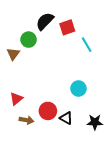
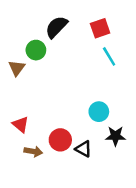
red square: (67, 27) -> (100, 28), moved
red triangle: (16, 99) -> (21, 124), turned -40
black star: (95, 122) -> (115, 136), moved

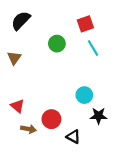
black semicircle: (56, 27) -> (21, 21), moved
green circle: (36, 50) -> (57, 44), moved
black triangle: (83, 149) -> (73, 137), moved

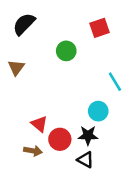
cyan line: (93, 48) -> (115, 82), moved
red triangle: (17, 106) -> (39, 124), moved
black star: (99, 116) -> (88, 135), moved

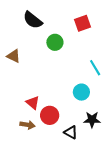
black semicircle: (24, 24) -> (33, 20), moved, turned -96
brown triangle: (16, 68) -> (14, 56), turned -40
black star: (88, 135) -> (92, 120), moved

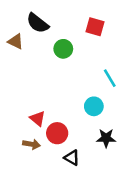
red square: (82, 23) -> (95, 27), turned 35
brown triangle: (14, 56) -> (16, 41), moved
black triangle: (71, 132) -> (72, 158), moved

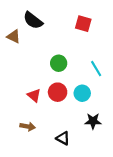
green circle: (63, 49) -> (59, 63), moved
red triangle: (38, 119) -> (34, 95), moved
red circle: (57, 133) -> (58, 92), moved

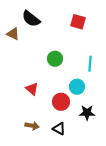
cyan line: (96, 69) -> (90, 64), turned 35
red circle: (58, 92) -> (61, 102), moved
brown arrow: (28, 126) -> (32, 126), moved

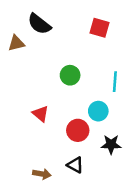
brown triangle: (13, 34) -> (16, 43), turned -40
brown arrow: (32, 126) -> (42, 174), moved

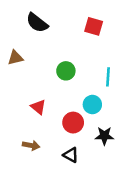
brown triangle: (16, 43) -> (15, 58), moved
brown arrow: (42, 174) -> (31, 145), moved

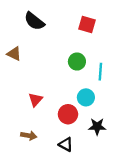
brown triangle: (15, 58) -> (14, 54), turned 40
green circle: (66, 71) -> (77, 62), moved
red triangle: (38, 107) -> (35, 100), turned 32

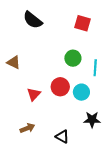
brown triangle: (14, 54) -> (14, 62), moved
red circle: (68, 114) -> (60, 87), moved
brown arrow: (29, 136) -> (27, 128), turned -32

